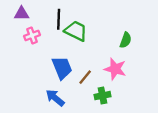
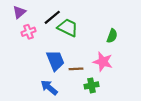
purple triangle: (22, 14) -> (19, 12), turned -40
black line: (59, 19) -> (52, 17), turned 48
brown line: (85, 77) -> (76, 69), turned 48

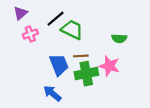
green semicircle: (112, 36) -> (119, 38), turned 72
brown line: (76, 69) -> (81, 56), moved
green cross: (91, 85) -> (86, 74), moved, size x1.5

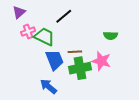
black line: (56, 19) -> (64, 16), moved
green trapezoid: (72, 30) -> (44, 37), moved

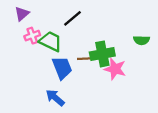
green semicircle: (111, 36) -> (141, 40), moved
green cross: (80, 68) -> (102, 54), moved

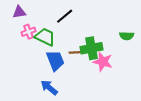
purple triangle: (22, 14) -> (19, 12), turned 32

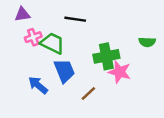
black line: (65, 16) -> (75, 19), turned 48
brown line: (76, 52) -> (88, 94), moved, turned -40
blue arrow: (49, 87) -> (38, 85), moved

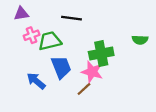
green trapezoid: (52, 43) -> (50, 41), turned -40
pink star: (120, 72) -> (92, 72), moved

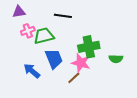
green semicircle: (140, 40) -> (116, 59), moved

